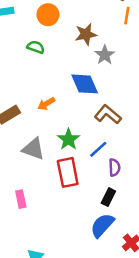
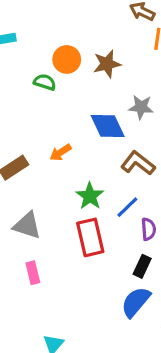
orange circle: (48, 15) -> (67, 59), moved
gray star: (105, 55) -> (141, 107), moved, turned -30
gray triangle: (33, 149) -> (27, 225), moved

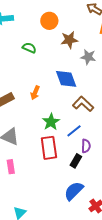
orange circle: (67, 59) -> (49, 21), moved
gray star: (141, 107) -> (88, 57), moved
orange arrow: (61, 152) -> (35, 93), turned -40
black rectangle: (142, 266) -> (76, 161), moved

